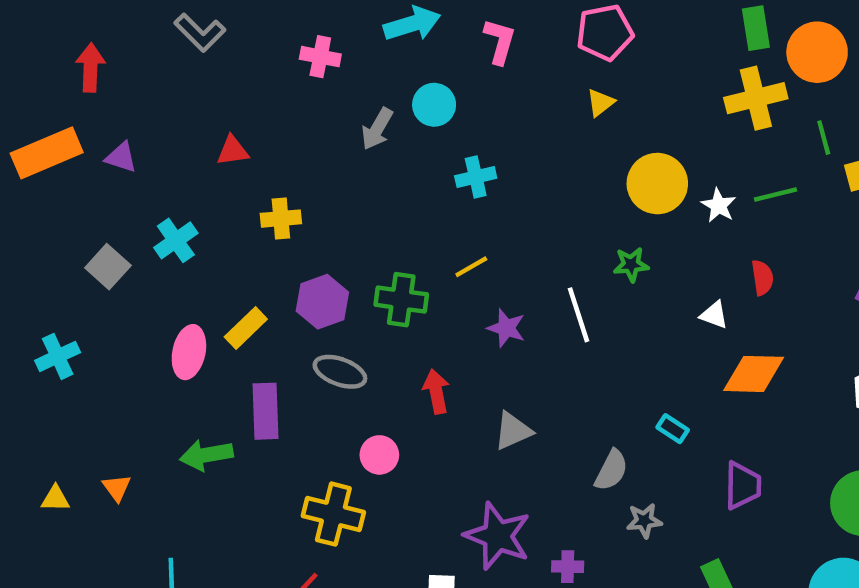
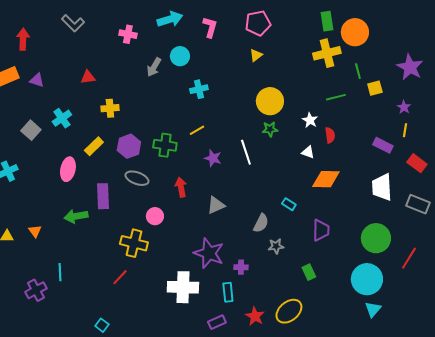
yellow circle: (657, 184) -> (270, 101), moved
white star: (719, 205) -> (310, 120), moved
yellow rectangle: (246, 328) -> (94, 146), moved

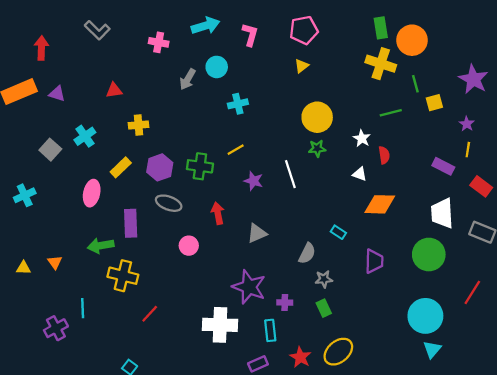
yellow cross: (327, 53) -> (381, 64), turned 32
green circle: (376, 238) -> (429, 255), moved
yellow cross: (134, 243) -> (123, 276), moved
green rectangle: (309, 272) -> (324, 308), moved

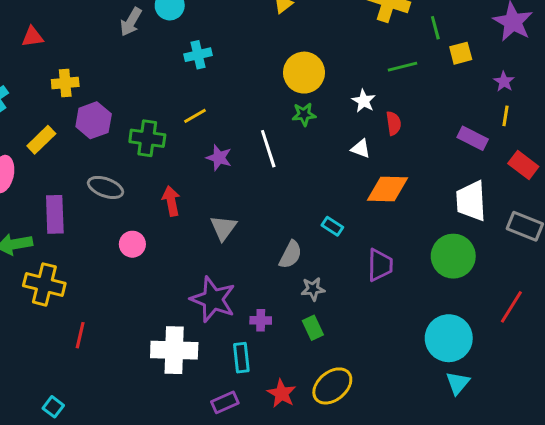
purple hexagon: (160, 167) -> (94, 120), moved
gray triangle: (257, 233) -> (223, 228), turned -30
red line: (150, 314) -> (80, 335), turned -30

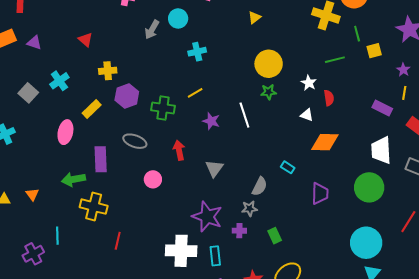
red triangle: (32, 37) -> (86, 40), turned 49
gray star: (313, 289) -> (249, 209), moved
cyan rectangle: (241, 358) -> (215, 256), moved

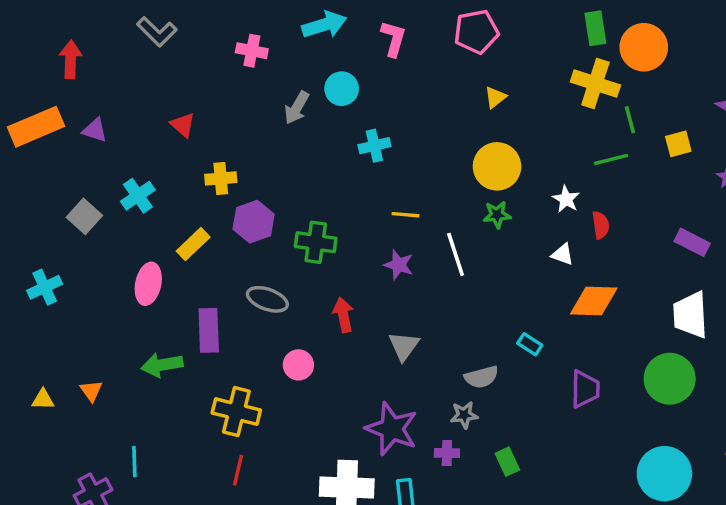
yellow triangle: (254, 17) -> (495, 97), moved
green line: (357, 34) -> (630, 120), moved
yellow line: (195, 93) -> (405, 215), moved, turned 35
gray semicircle: (260, 186) -> (481, 377), turned 48
yellow cross: (94, 207) -> (236, 412), moved

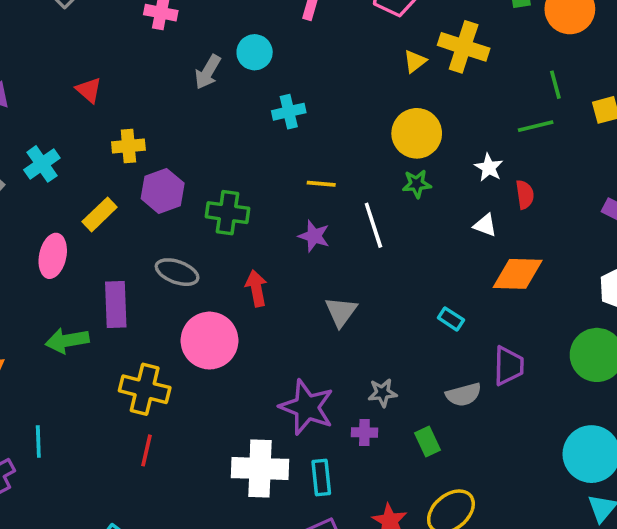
yellow cross: (595, 83) -> (464, 47), moved
gray triangle: (404, 346) -> (341, 312), moved
pink circle: (298, 365) -> (209, 341), size x1.8
gray semicircle: (481, 377) -> (464, 395), moved

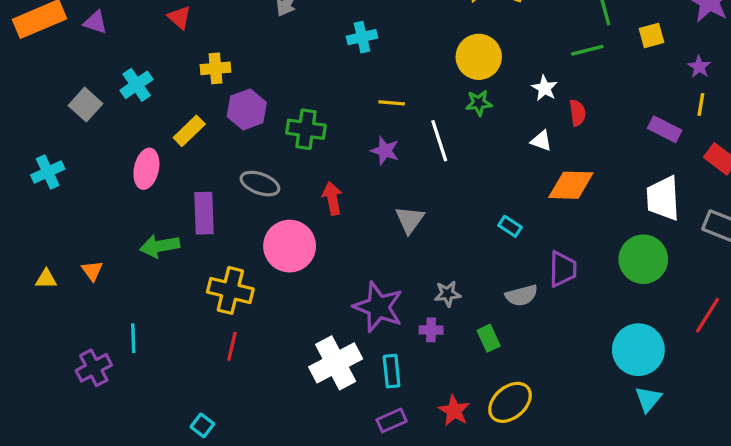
white cross: (260, 468) -> (336, 363), turned -30

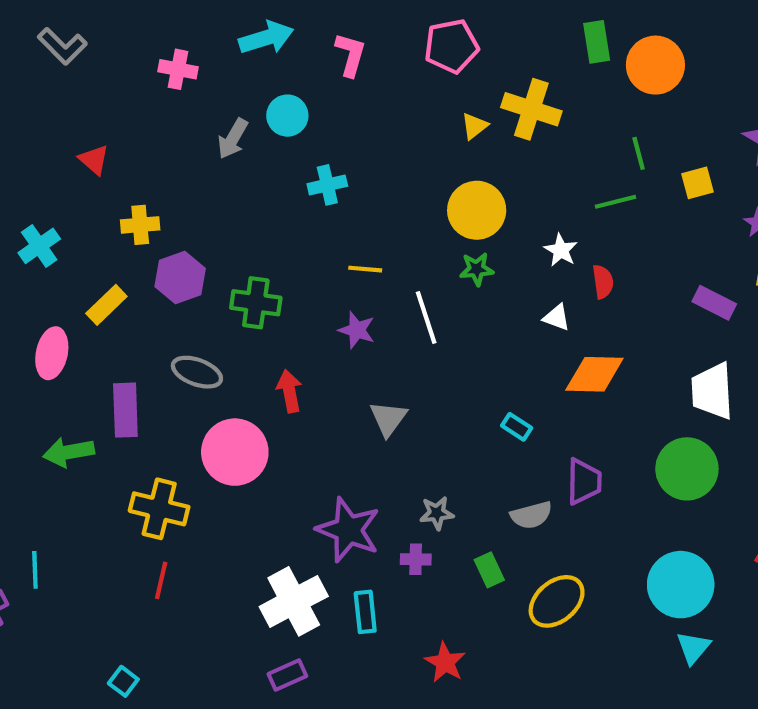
yellow ellipse: (510, 402) -> (557, 601), moved
purple rectangle: (392, 420) -> (287, 675), moved

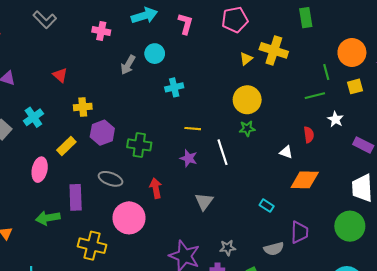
orange circle: (655, 65) -> (352, 53), moved
white star: (561, 250) -> (335, 119), moved

